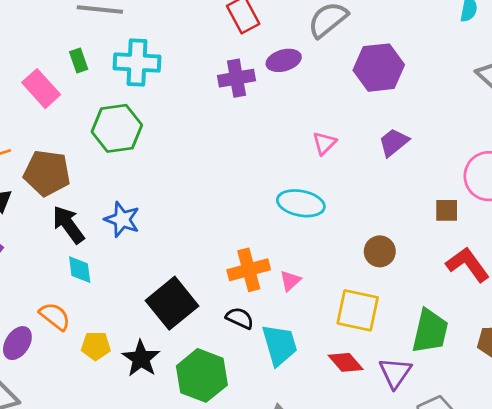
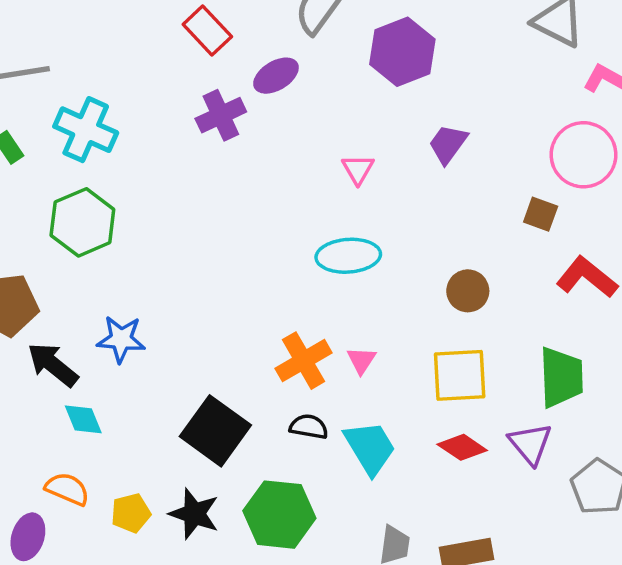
cyan cross: (137, 63) -> (86, 130), turned 36
brown square: (447, 210) -> (541, 214), turned 35

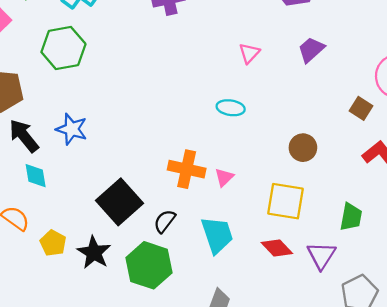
cyan ellipse: (348, 256) -> (231, 108), size x0.7
orange cross: (304, 361) -> (187, 169), turned 30
green trapezoid: (561, 377) -> (351, 217), size x0.7
black semicircle: (309, 427) -> (165, 221), moved, turned -75
yellow pentagon: (131, 513) -> (53, 243), turned 30

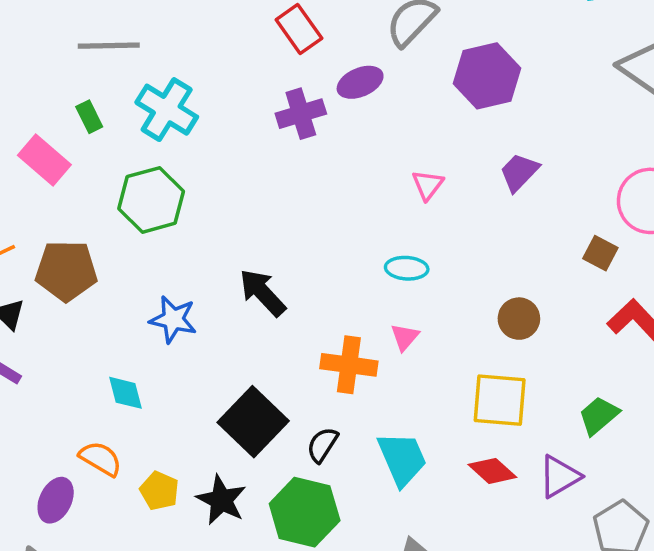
black arrow: (24, 136) -> (263, 293), moved
pink triangle: (224, 177) -> (405, 337), moved
green trapezoid: (351, 217) -> (599, 416), turned -136
purple triangle: (321, 255) -> (560, 476), turned 32

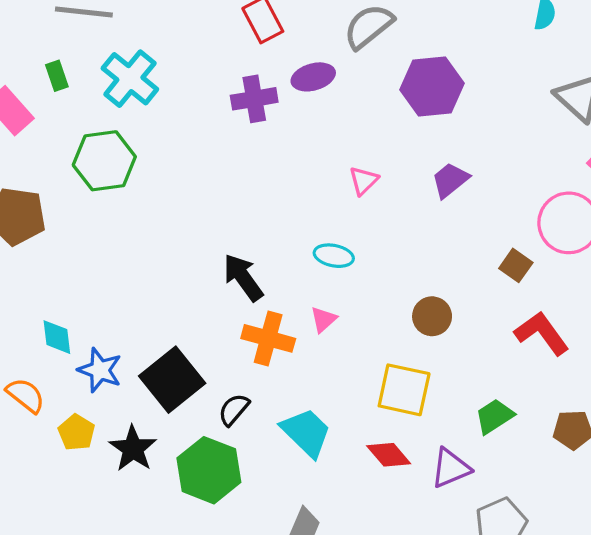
black arrow: (263, 293) -> (243, 277), moved
blue star: (173, 319) -> (100, 370), moved
cyan trapezoid: (402, 459) -> (306, 432), turned -30

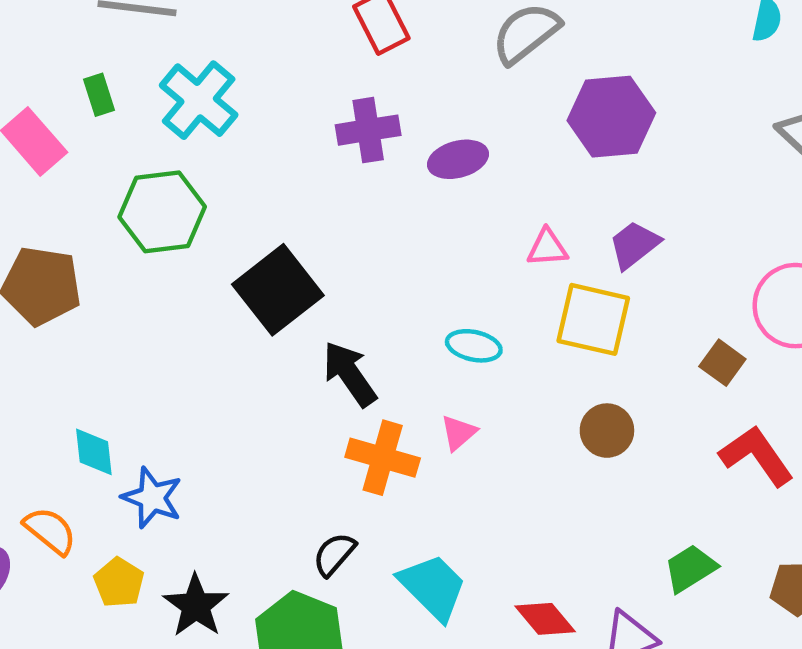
purple ellipse: (313, 77) -> (458, 159), moved
pink triangle: (364, 181) -> (547, 248), moved, turned 40
black square: (172, 380) -> (278, 290), moved
yellow square: (404, 390) -> (593, 319), moved

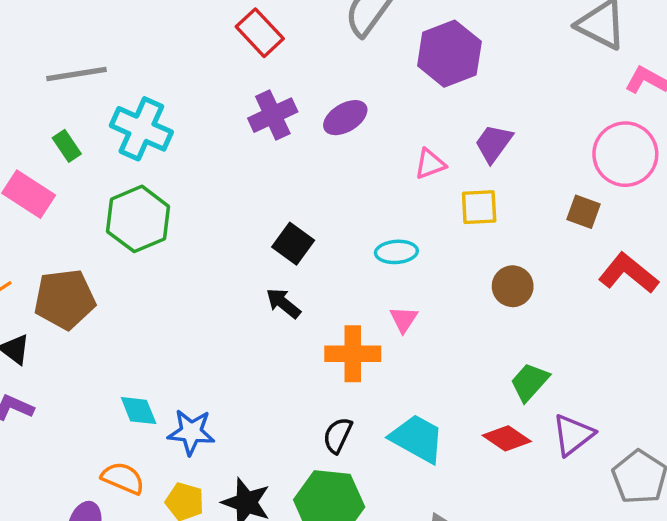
black square: (278, 290) -> (293, 244), moved, size x0.6
yellow square: (593, 319) -> (479, 207), size x0.7
black arrow: (350, 374) -> (283, 303), moved, size x0.7
green trapezoid: (690, 568) -> (530, 382), moved

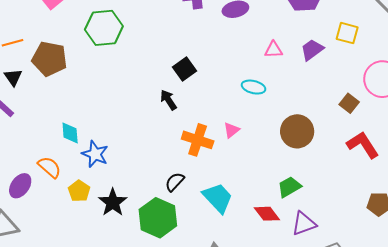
yellow square: (479, 207) -> (347, 33), moved
cyan ellipse: (396, 252) -> (254, 87), moved
brown circle: (513, 286) -> (297, 131), size x1.4

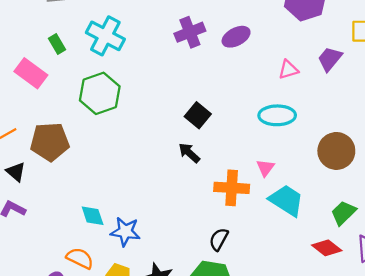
cyan ellipse: (254, 87) -> (277, 115), size x1.4
cyan trapezoid: (218, 198) -> (286, 200), moved

